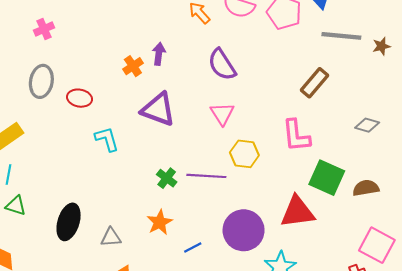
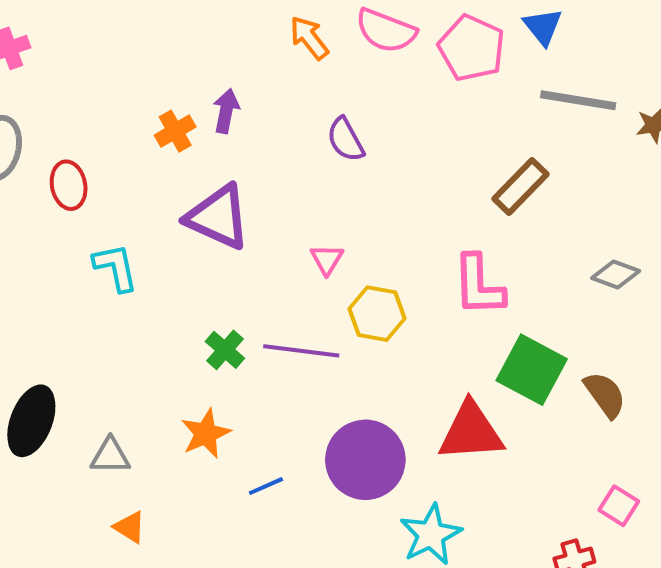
purple semicircle: (222, 65) -> (346, 140), size x0.7
red ellipse: (80, 98) -> (69, 185), turned 65
pink triangle: (222, 114) -> (327, 259), moved, size x0.7
brown semicircle: (366, 188) -> (605, 395), turned 60
pink square: (377, 245) -> (619, 506), size x0.6

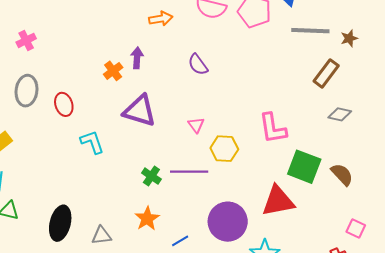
orange arrow: (309, 38) -> (161, 19), moved, turned 125
brown rectangle: (521, 186) -> (326, 73), moved

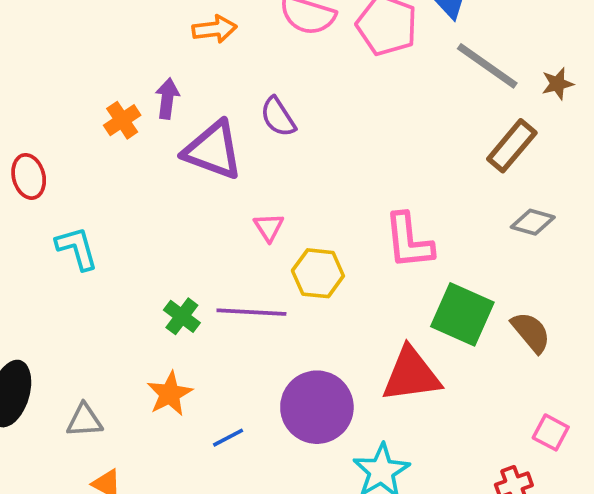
gray line: (310, 31) -> (487, 66), turned 30
purple triangle: (140, 111) -> (213, 150), moved

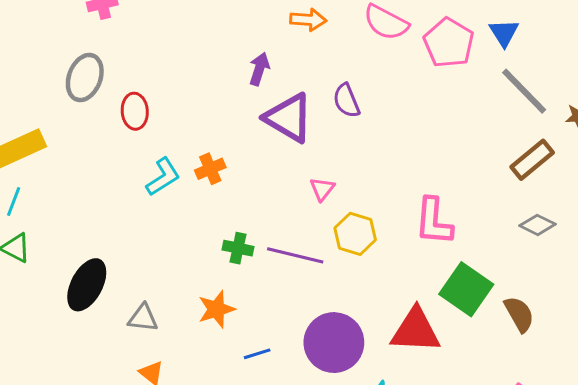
orange cross: (122, 120) -> (210, 169), moved
cyan L-shape: (77, 248) -> (163, 177), turned 63
green cross: (182, 316) -> (238, 248), turned -36

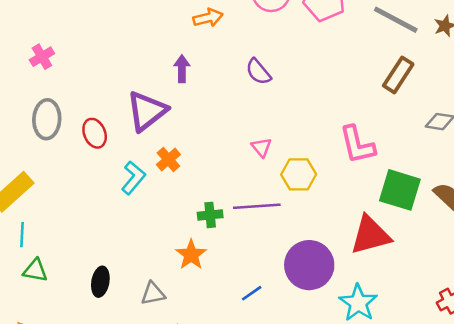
purple triangle: (289, 118) -> (147, 111), moved, turned -51
brown rectangle: (532, 160) -> (398, 75), moved
black ellipse: (87, 285) -> (100, 282), size x0.7
orange star: (216, 309) -> (191, 255), moved

